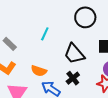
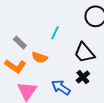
orange semicircle: (39, 71) -> (40, 57), moved

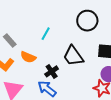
black cross: (83, 77) -> (52, 71), moved

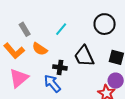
black cross: (52, 71) -> (60, 67), turned 32

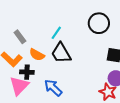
black trapezoid: (84, 56) -> (61, 53), moved
black cross: (60, 67) -> (27, 72), moved

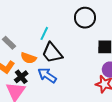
black cross: (27, 72) -> (21, 77), turned -32
blue arrow: (53, 88) -> (47, 75), moved

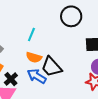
black trapezoid: (52, 53) -> (52, 67), moved
orange semicircle: (28, 58) -> (34, 57), moved

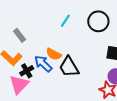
cyan line: (31, 34) -> (65, 21), moved
blue arrow: (37, 76) -> (43, 64), moved

